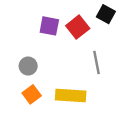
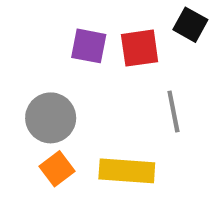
red square: (78, 27) -> (140, 48), turned 30
gray circle: (28, 66) -> (51, 118), size x1.5

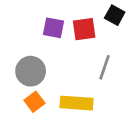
gray line: (173, 112) -> (104, 67), turned 30

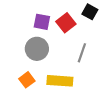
red square: (84, 29) -> (66, 23), turned -30
gray circle: (31, 71) -> (37, 49), moved

